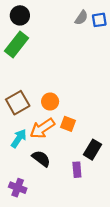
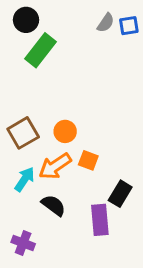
green rectangle: (17, 45) -> (40, 50), moved
purple rectangle: (77, 170) -> (100, 220), size x1.5

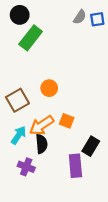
orange circle: (65, 131) -> (49, 88), moved
black semicircle: (54, 205) -> (42, 144), moved, turned 48
purple cross: (23, 243) -> (26, 167), moved

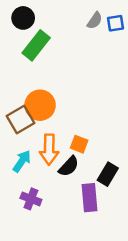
orange circle: (49, 88) -> (40, 105), moved, size x1.5
orange arrow: (42, 125) -> (49, 149), turned -55
black semicircle: (42, 144) -> (69, 166), moved, turned 48

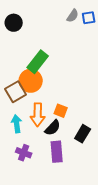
black circle: (23, 18) -> (14, 23), moved
green rectangle: (36, 45) -> (38, 62), moved
cyan arrow: (22, 161) -> (17, 124), turned -42
purple rectangle: (90, 198) -> (57, 152), moved

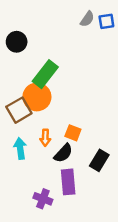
black circle: (14, 23) -> (17, 42), moved
orange arrow: (38, 115) -> (45, 138), size x0.6
purple cross: (24, 153) -> (43, 199), moved

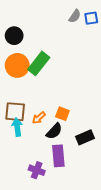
orange circle: (37, 97) -> (17, 65), moved
brown square: (19, 110) -> (15, 112), moved, turned 35
orange arrow: (45, 138) -> (39, 118), turned 48
black rectangle: (99, 160) -> (85, 137), turned 36

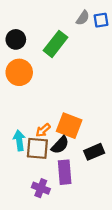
green rectangle: (39, 63) -> (56, 44), moved
brown square: (15, 112) -> (37, 148), moved
orange square: (62, 114) -> (69, 126), size x1.6

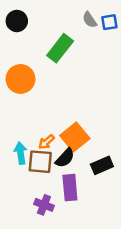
gray semicircle: (83, 18) -> (90, 20), turned 112
black circle: (16, 39) -> (17, 21), moved
orange square: (69, 126) -> (75, 137), turned 30

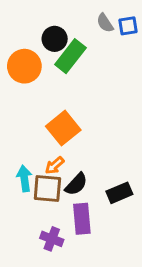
black circle: (17, 21) -> (55, 39), moved
orange circle: (21, 79) -> (24, 66), moved
orange square: (75, 137) -> (63, 128), moved

